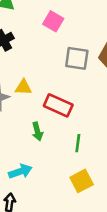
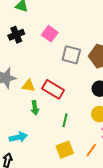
pink square: (53, 21) -> (50, 34), moved
yellow triangle: (23, 87) -> (28, 86), moved

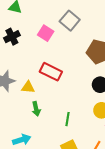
gray square: (71, 55) -> (70, 21), moved, turned 30
red rectangle: (53, 89) -> (51, 72), moved

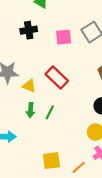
pink square: (46, 33) -> (64, 37), turned 35
green line: (68, 119) -> (50, 112), moved

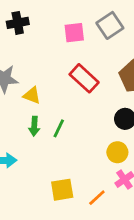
black cross: (29, 30) -> (18, 23), moved
red rectangle: (57, 77) -> (84, 78), moved

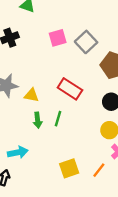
gray square: (110, 25) -> (86, 42), moved
red rectangle: (84, 78) -> (70, 89), moved

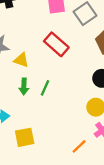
red rectangle: (70, 89) -> (56, 44), moved
yellow square: (69, 168) -> (25, 137), moved

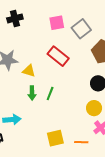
yellow square: (25, 137) -> (55, 138), moved
orange line: (79, 146) -> (81, 142), turned 48

